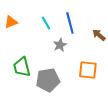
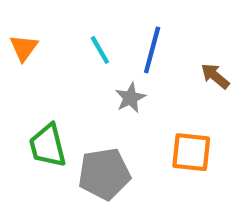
orange triangle: (11, 22) -> (24, 48), turned -32
blue line: (70, 23) -> (152, 50), turned 30

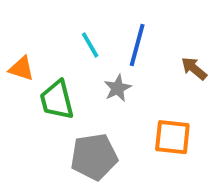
orange triangle: (24, 48) -> (22, 69), moved, turned -48
green trapezoid: (48, 146) -> (57, 100), moved

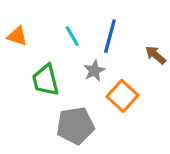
orange triangle: (22, 69) -> (17, 36), moved
orange square: (172, 137) -> (123, 96), moved, turned 36

